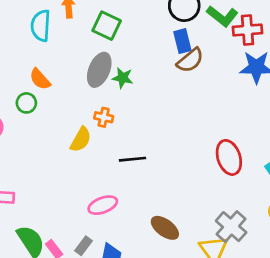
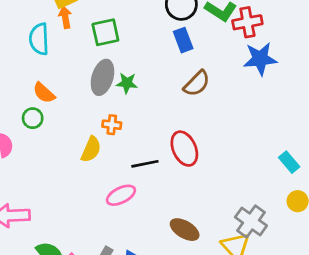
green square: (107, 26) -> (105, 32), turned -32
brown semicircle: (190, 60) -> (197, 83), moved
red ellipse: (229, 157) -> (184, 149), moved
pink ellipse: (103, 205) -> (121, 195), moved

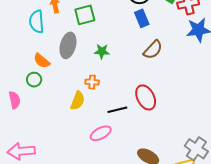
gray ellipse: (102, 77) -> (68, 45), moved

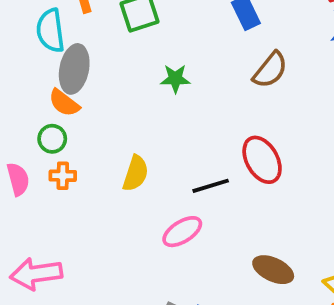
gray ellipse: (68, 45) -> (74, 69), moved
orange cross: (92, 82) -> (63, 176), moved

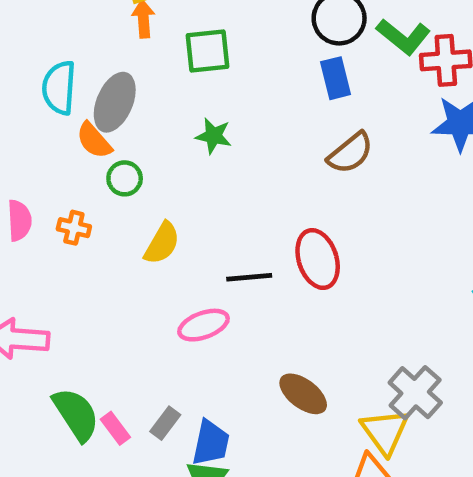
cyan semicircle: (50, 31) -> (59, 88), moved
green star: (175, 79) -> (214, 136), moved
green circle: (52, 139) -> (125, 178), moved

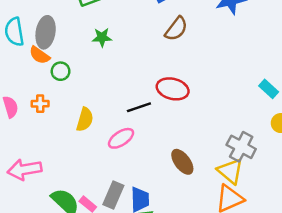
yellow semicircle: (162, 243) -> (85, 119), moved
red ellipse: (318, 259) -> (173, 89), turned -44
brown ellipse: (303, 394) -> (182, 162), turned 30
gray rectangle: (165, 423) -> (113, 195), size x1.5

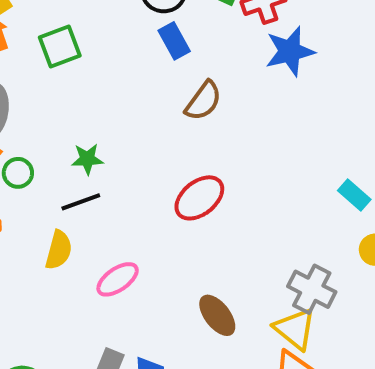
green star: (102, 37) -> (87, 159), moved
red ellipse: (173, 89) -> (199, 198), turned -52
black line: (139, 107) -> (81, 202), moved

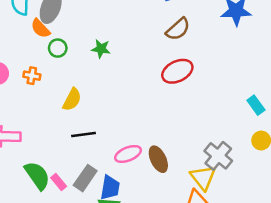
red ellipse: (199, 198) -> (177, 71), moved
black line: (81, 202) -> (84, 134), moved
pink ellipse: (118, 279) -> (128, 154), moved

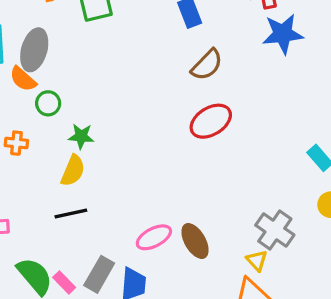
green star: (101, 49) -> (81, 136), moved
black line: (84, 134) -> (71, 213), moved
yellow triangle: (203, 177) -> (257, 261), size x0.6

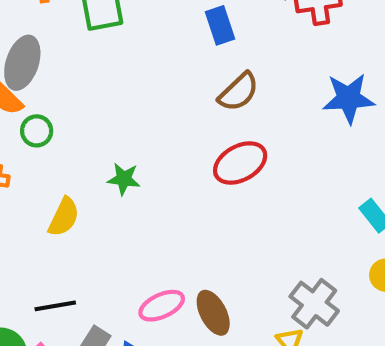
blue star: (283, 34) -> (349, 98), moved
green star: (81, 136) -> (124, 179), moved
black line: (71, 213) -> (55, 306), moved

